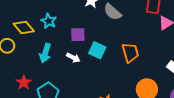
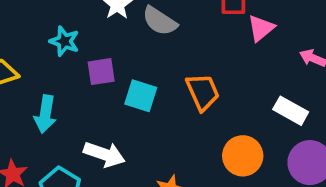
cyan star: (49, 21) -> (64, 41), moved
white arrow: (73, 58) -> (104, 154), moved, size x1.5

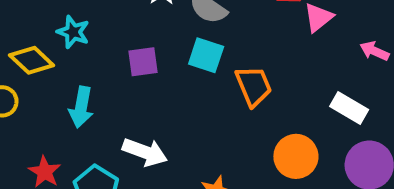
cyan star: (64, 41) -> (73, 32), moved
cyan square: (141, 96) -> (206, 55), moved

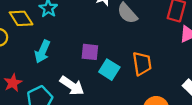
cyan square: (206, 55) -> (109, 70), moved
purple square: (143, 62) -> (90, 52), moved

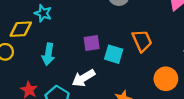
yellow diamond: (21, 18) -> (21, 29), turned -45
white arrow: (72, 86) -> (84, 78), turned 130

